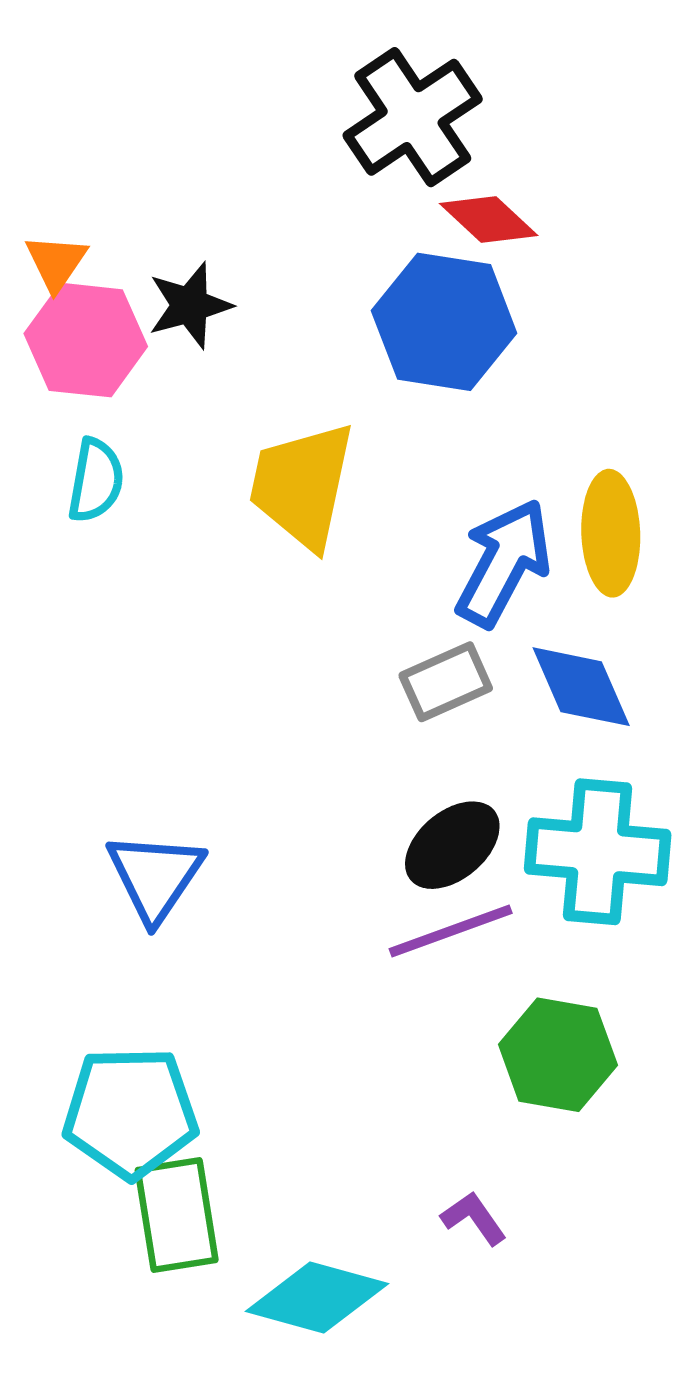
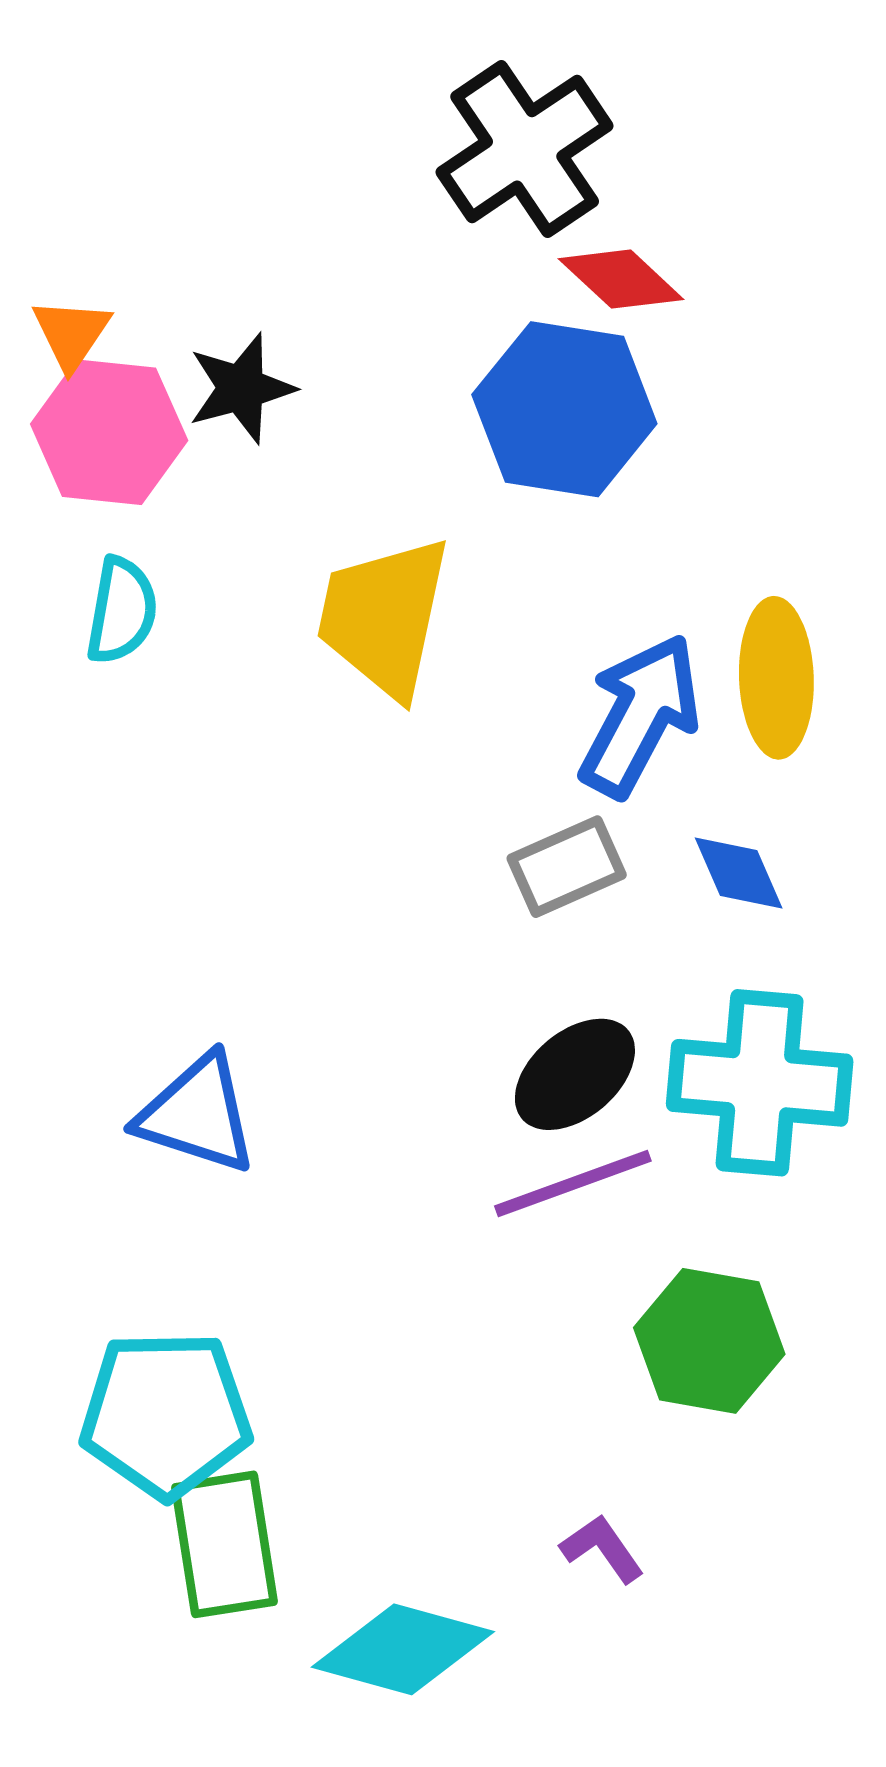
blue diamond: (581, 687) -> (739, 873), size x0.7
blue triangle: (155, 877) -> (197, 1114), turned -46

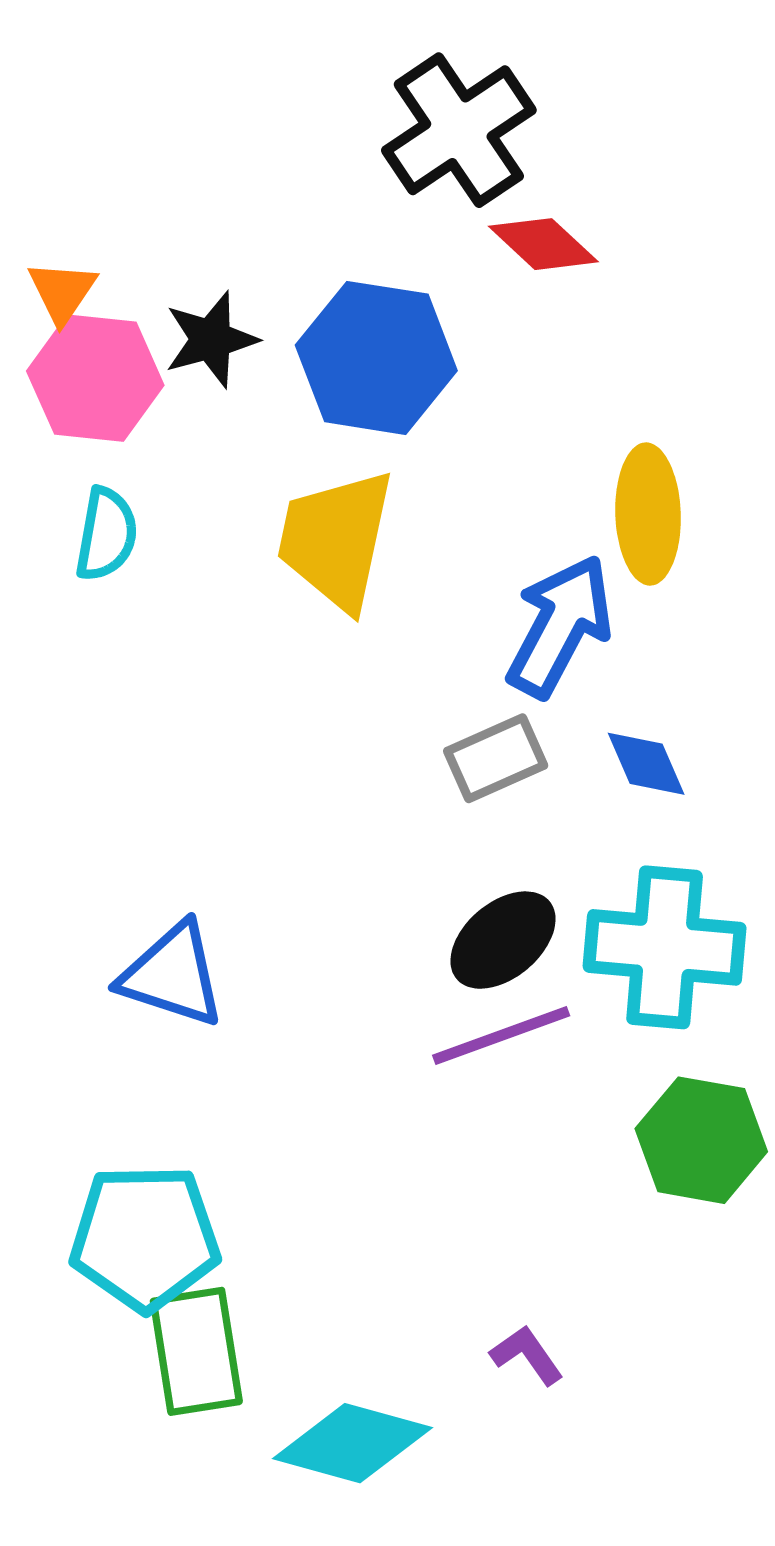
blue hexagon: (564, 409) -> (376, 358), moved
yellow ellipse: (776, 678) -> (648, 514), moved
green hexagon: (709, 1341) -> (701, 1140), moved

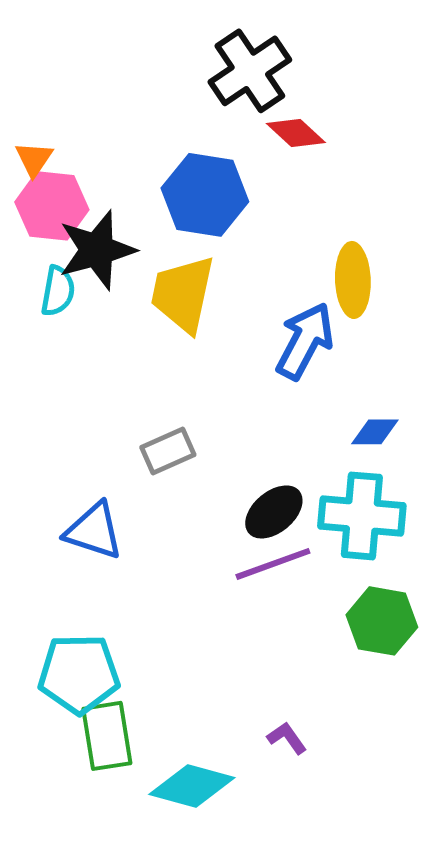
black star: (211, 340) -> (97, 250), moved, size x1.5
gray rectangle: (496, 758) -> (168, 451), moved
blue diamond: (646, 764) -> (375, 432), moved, turned -66

